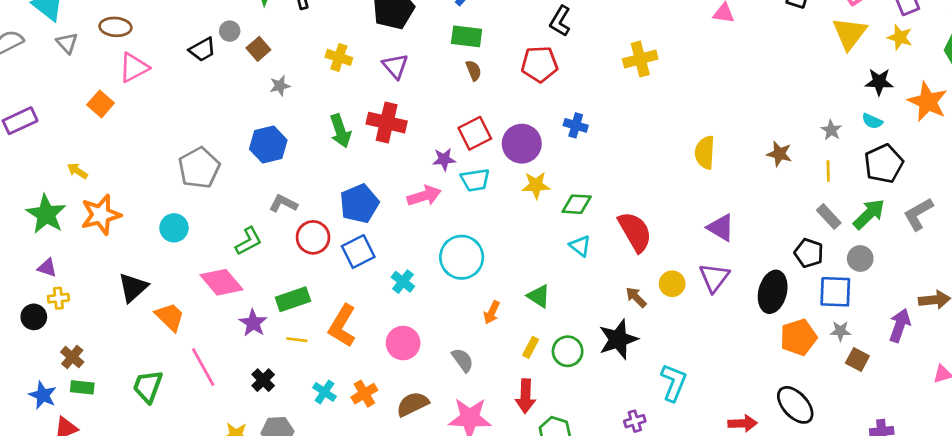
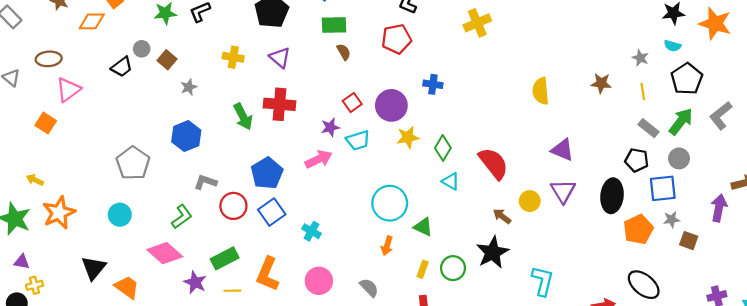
red square: (475, 133) -> (352, 103), size x0.7
green diamond: (577, 204) -> (443, 148), turned -55
cyan circle: (462, 257) -> (390, 203), moved

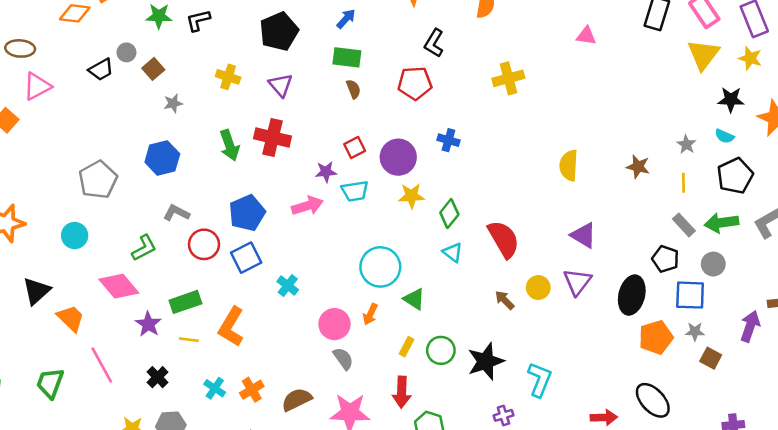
green arrow: (681, 121) -> (721, 223), turned -144
black star: (493, 252) -> (486, 361), moved
pink circle: (319, 281) -> (334, 324), moved

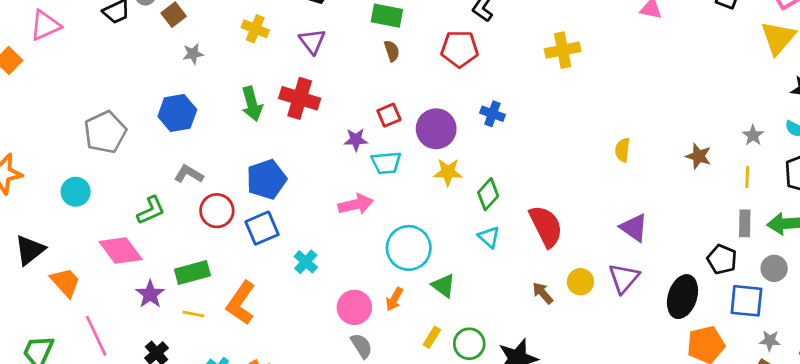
yellow semicircle: (569, 165) -> (622, 150), size x0.7
pink arrow: (307, 206) -> (356, 204), moved
gray rectangle: (684, 225) -> (745, 223), turned 40
gray star: (695, 332) -> (770, 341), moved

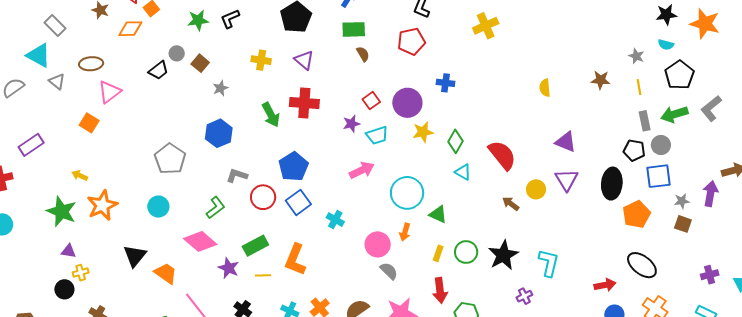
gray circle: (774, 268) -> (661, 145), moved

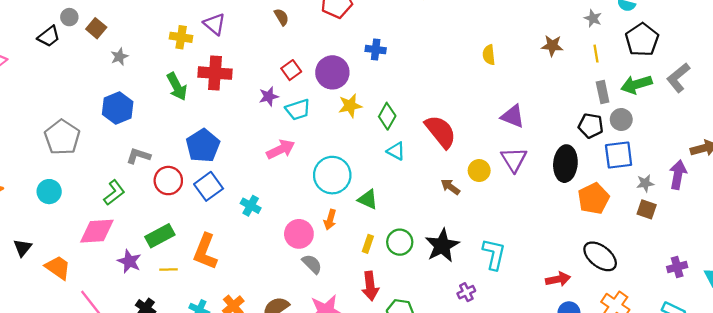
yellow cross: (261, 60) -> (181, 37), moved
pink diamond: (200, 241) -> (97, 231), turned -44
black triangle: (135, 256) -> (23, 248), size x0.7

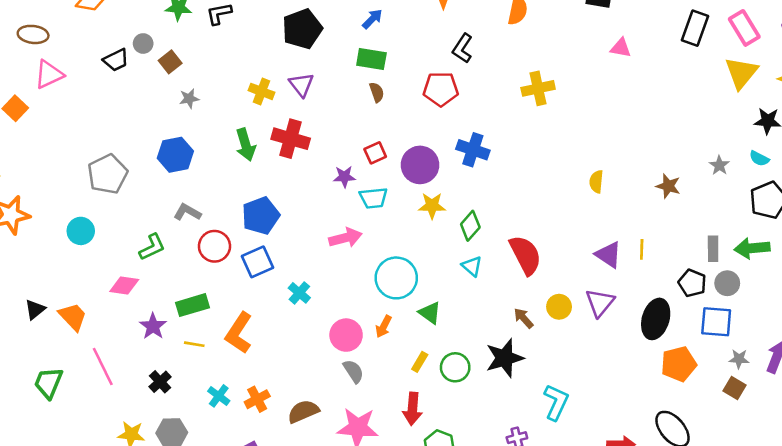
blue cross: (376, 50) -> (473, 150), size x1.4
yellow line: (596, 54) -> (642, 249), moved
pink diamond: (97, 231) -> (124, 286), size x0.7
black star: (442, 246) -> (505, 358), moved
black triangle: (23, 248) -> (35, 309), moved

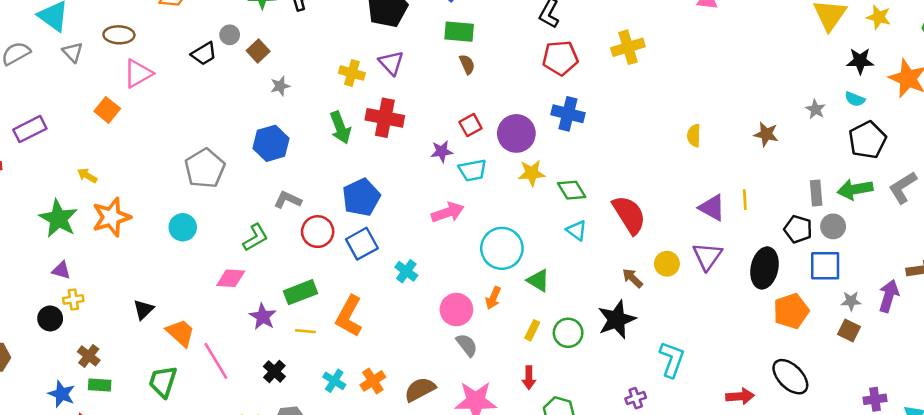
red pentagon: (441, 89) -> (560, 58), moved
green diamond: (470, 226) -> (572, 190), turned -68
orange trapezoid: (73, 317) -> (180, 333), moved
red arrow: (413, 409) -> (529, 378), size x0.7

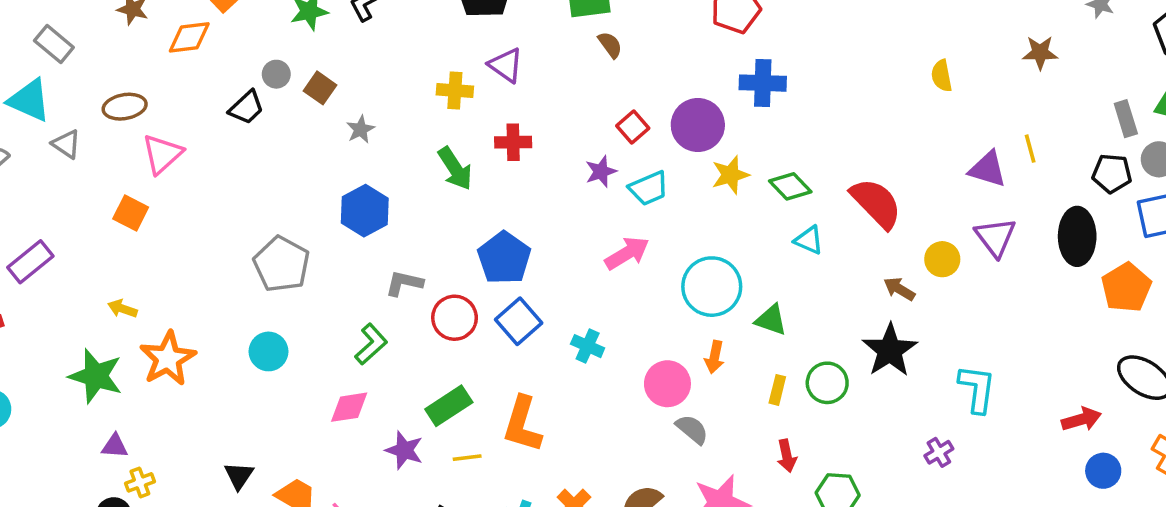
red cross: (385, 118) -> (513, 142), size x0.7

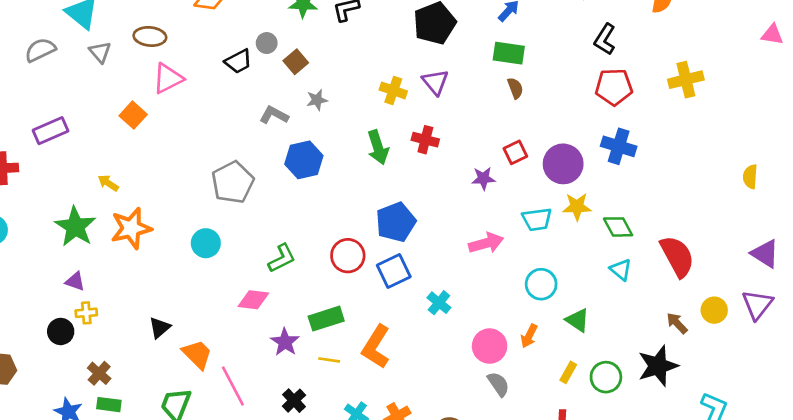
cyan trapezoid: (649, 188) -> (537, 219), moved
gray L-shape: (404, 283) -> (274, 115), moved
cyan circle: (712, 287) -> (541, 284), size x0.7

